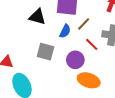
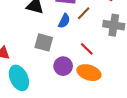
red line: (92, 44) -> (87, 49), moved
purple circle: (75, 60) -> (63, 66), moved

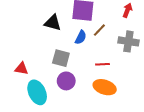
red line: (87, 49) -> (103, 64), turned -48
purple circle: (63, 66) -> (66, 81), moved

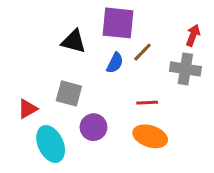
red arrow: (127, 10) -> (193, 35), moved
gray square: (61, 58) -> (69, 93), moved
red triangle: (22, 68) -> (28, 109), turned -40

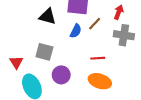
red arrow: (193, 35) -> (119, 12), moved
red triangle: (28, 109) -> (16, 62), turned -32

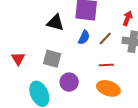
brown line: (95, 24) -> (105, 38), moved
red triangle: (16, 62) -> (18, 59), moved

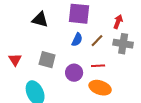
black triangle: (55, 23) -> (40, 20), moved
purple circle: (69, 82) -> (74, 73), moved

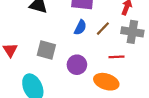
red line: (98, 66) -> (117, 57), moved

